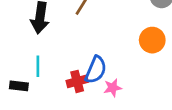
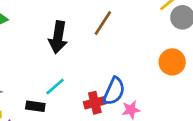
cyan line: (38, 66) -> (55, 86), turned 48

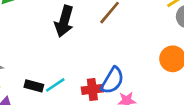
cyan line: (55, 86) -> (55, 85), moved

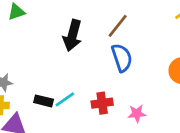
blue semicircle: (112, 80) -> (122, 58), moved, turned -48

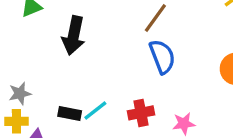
black arrow: (72, 35) -> (74, 35), moved

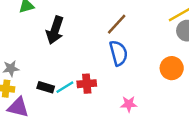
red cross: (141, 113) -> (87, 84), moved

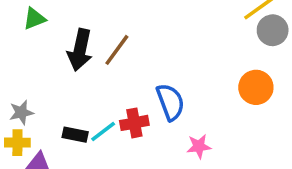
brown line: (117, 24) -> (117, 50), moved
blue semicircle: (119, 53) -> (170, 102), moved

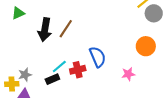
gray star: (21, 112) -> (25, 75), moved
cyan line: (103, 132) -> (59, 66), moved
black rectangle: (75, 135) -> (52, 79), moved, turned -32
pink star: (199, 146) -> (128, 74), moved

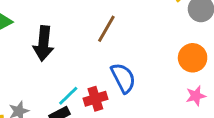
brown line: (66, 29) -> (106, 29), moved
pink star: (128, 74) -> (196, 96), moved

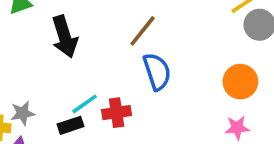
black arrow: (43, 43) -> (65, 37), turned -32
blue semicircle: (123, 78) -> (157, 72), moved

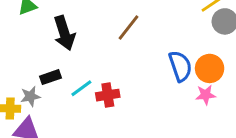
blue semicircle: (157, 72) -> (180, 66), moved
black rectangle: (71, 125) -> (50, 77), moved
pink star: (237, 128) -> (206, 95), moved

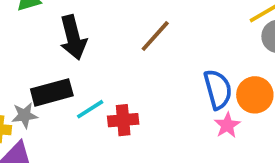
black rectangle: (50, 77) -> (52, 92), size x1.5
pink star: (206, 95) -> (227, 125), moved, turned -30

